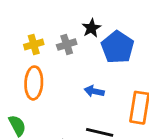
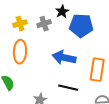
blue pentagon: (118, 47) -> (81, 26), turned -30
blue arrow: (94, 91) -> (64, 58), size x1.6

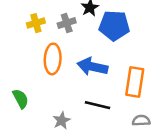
orange ellipse: (20, 52) -> (53, 59), moved

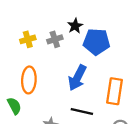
orange ellipse: (53, 59) -> (29, 80), moved
blue arrow: (92, 67) -> (77, 78), turned -75

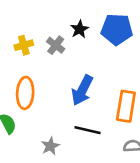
gray cross: (55, 39) -> (56, 45), turned -35
blue pentagon: (96, 42) -> (117, 29), moved

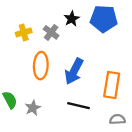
orange ellipse: (25, 93) -> (41, 66), moved
gray star: (50, 146) -> (33, 108), moved

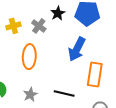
blue arrow: (74, 71) -> (77, 49), moved
gray star: (33, 108) -> (30, 95), moved

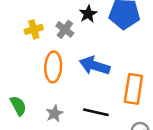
blue arrow: (77, 49) -> (95, 66), moved, turned 80

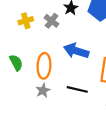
orange ellipse: (53, 67) -> (44, 66), moved
green semicircle: (18, 106) -> (16, 63), moved

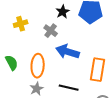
gray cross: (51, 21) -> (51, 31), moved

